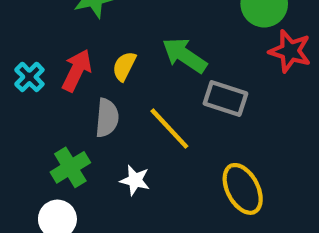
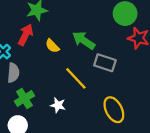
yellow semicircle: (124, 66) -> (52, 46), turned -72
red arrow: (77, 70) -> (26, 35), moved
gray semicircle: (107, 118) -> (13, 73), moved

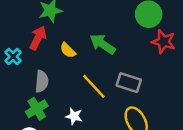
gray rectangle: (105, 63) -> (129, 83), moved
gray semicircle: (13, 73) -> (42, 81), moved

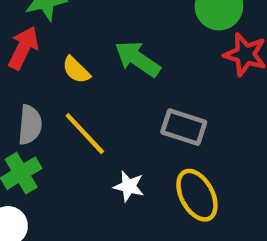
yellow line: (94, 86) -> (85, 134), moved
white star: (74, 116) -> (129, 186), moved

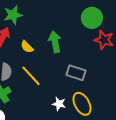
green arrow: (138, 59) -> (55, 42), turned 45
white star: (129, 186) -> (59, 104), moved

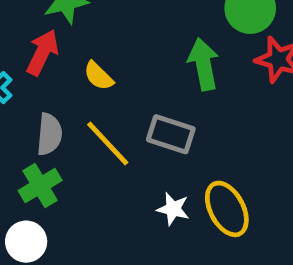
green arrow: (55, 42) -> (203, 64), moved
gray rectangle: (76, 73) -> (171, 134), moved

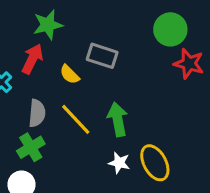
green arrow: (203, 64) -> (118, 119), moved
gray rectangle: (171, 134) -> (102, 56), moved

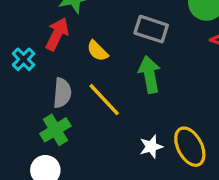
gray rectangle: (102, 56) -> (151, 29), moved
green arrow: (118, 119) -> (149, 74), moved
white star: (119, 163) -> (151, 147), turned -30

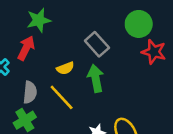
gray rectangle: (151, 29) -> (97, 44), turned 30
yellow semicircle: (97, 51) -> (65, 68), moved, turned -66

